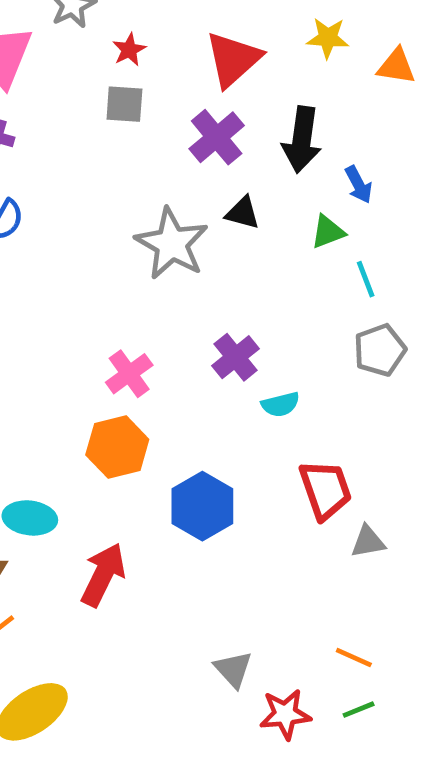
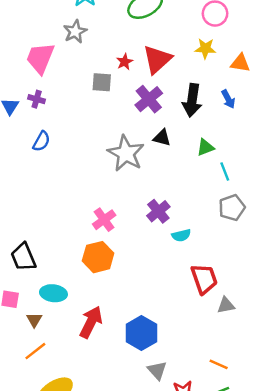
red star: (129, 50) -> (125, 62), moved
blue arrow: (359, 185) -> (228, 99), moved
blue hexagon: (202, 506) -> (141, 333), moved

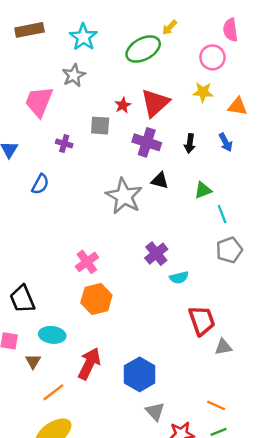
purple cross: (37, 99) -> (64, 144), moved
purple cross: (149, 99) -> (147, 142), turned -32
black arrow: (192, 100) -> (190, 144), size x0.6
pink cross: (104, 220) -> (87, 262), moved
orange line: (35, 351) -> (53, 392), moved

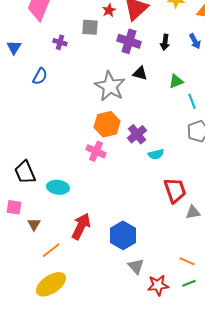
pink cross: (87, 262) -> (96, 151), moved, turned -30
orange hexagon: (96, 299) -> (107, 124), moved
cyan ellipse: (52, 335) -> (58, 187), moved

